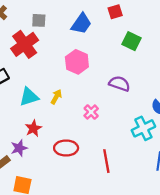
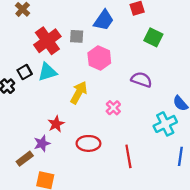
gray square: (39, 20) -> (77, 36), moved
cyan triangle: (29, 97) -> (47, 72), moved
yellow arrow: (56, 97) -> (79, 93), size x1.5

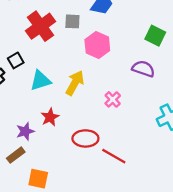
green square: (153, 37) -> (155, 36), moved
cyan triangle: (47, 72) -> (41, 81), moved
purple star: (42, 143) -> (25, 131), moved
red line: (128, 156) -> (114, 156), moved, turned -50

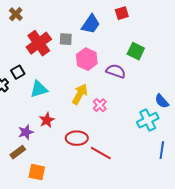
purple semicircle: (143, 69) -> (116, 71), moved
yellow arrow: (75, 83) -> (80, 94), moved

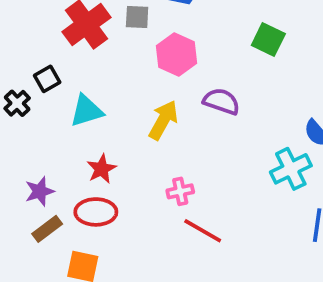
purple semicircle: (116, 71) -> (221, 101), moved
pink cross: (100, 105) -> (180, 191), moved, turned 32
purple star: (26, 132) -> (40, 191), moved
red ellipse: (77, 138) -> (96, 212), moved

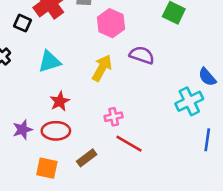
black square: (47, 79) -> (22, 23), moved, turned -36
purple star: (40, 191) -> (22, 130), moved
brown rectangle: (47, 229) -> (87, 158), moved

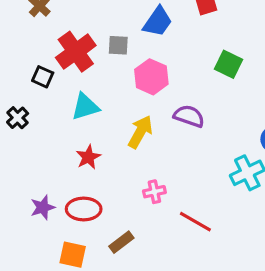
cyan triangle: (49, 62) -> (85, 107), moved
red star: (60, 101) -> (88, 157), moved
red line: (129, 144) -> (195, 222), moved

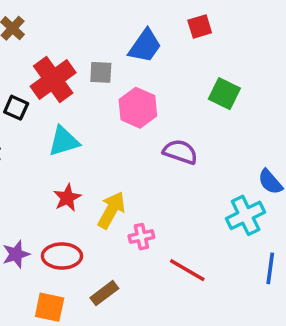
yellow arrow: (140, 132) -> (111, 210), moved

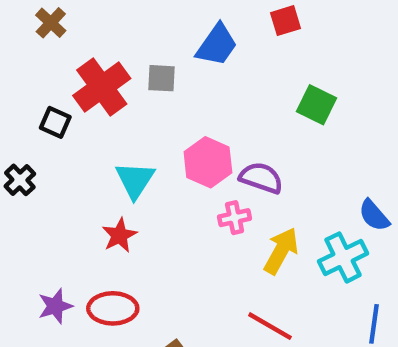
pink hexagon: (138, 108) -> (208, 162), moved
cyan triangle: (64, 141) -> (135, 180), moved, turned -40
yellow arrow: (111, 210) -> (281, 251), moved
pink cross: (141, 237) -> (235, 218), moved

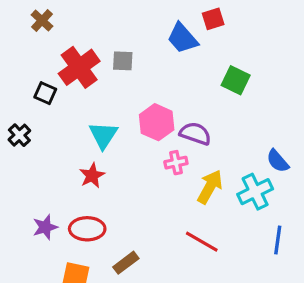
blue trapezoid: (217, 45) -> (182, 38), moved, turned 104

